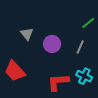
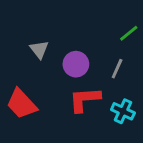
red L-shape: (58, 82) -> (85, 99), moved

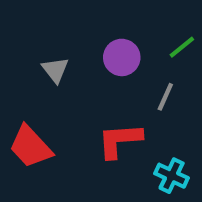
purple circle: (76, 64) -> (122, 57), moved
cyan cross: (123, 111) -> (172, 176), moved

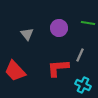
green line: (182, 47) -> (88, 23), turned 48
gray line: (165, 97) -> (80, 55), moved

